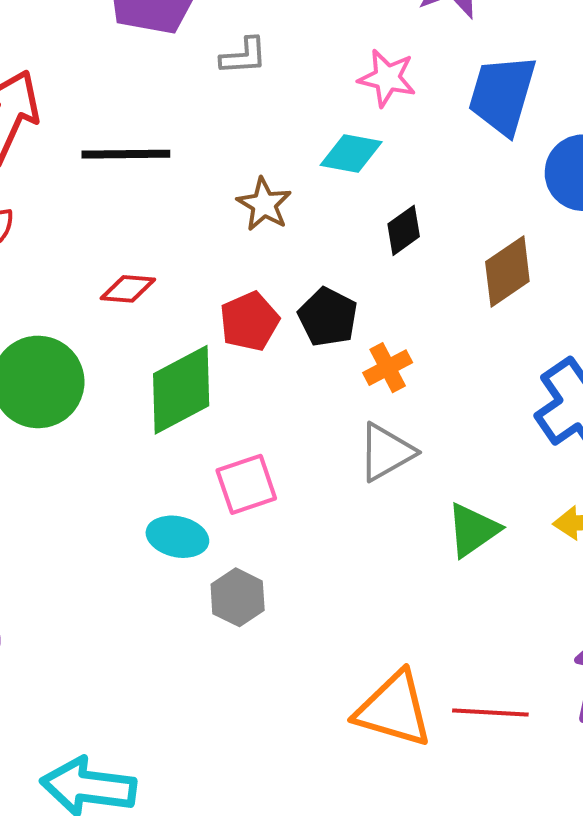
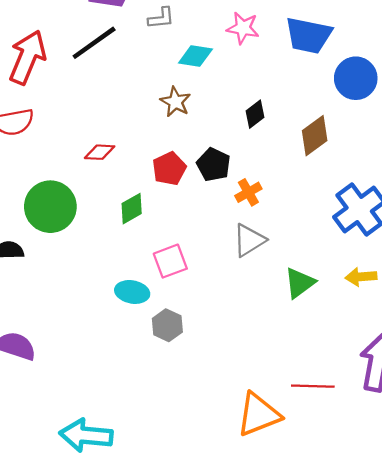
blue trapezoid: (502, 95) -> (309, 35), turned -93
cyan diamond: (351, 153) -> (195, 56), moved
black line: (126, 154) -> (94, 43), moved, turned -33
green diamond: (181, 390) -> (132, 209), size x0.6
orange triangle: (394, 709) -> (259, 415), moved, turned -36

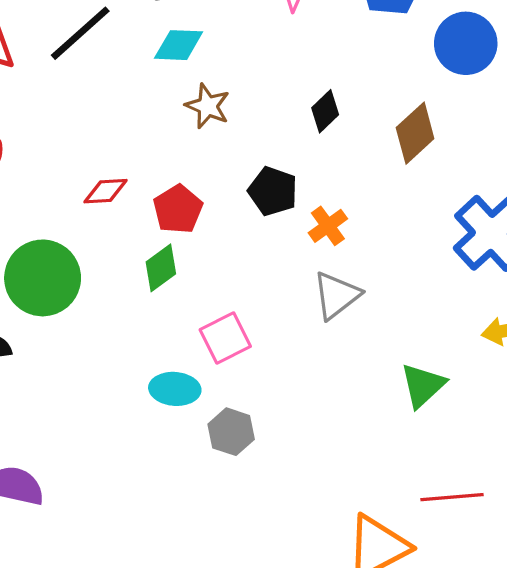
cyan diamond: (195, 56) -> (179, 45), moved
red pentagon: (169, 169) -> (178, 209), moved
green triangle: (300, 283) -> (423, 385), moved

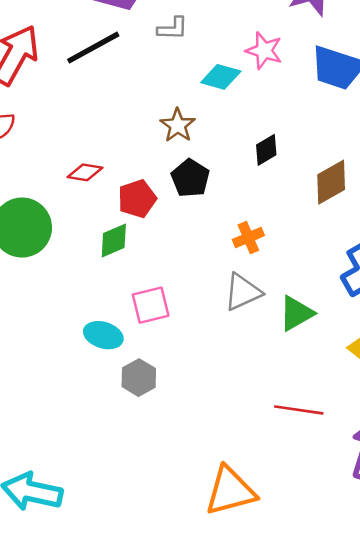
cyan diamond: (179, 45) -> (221, 77), moved
black pentagon: (273, 191) -> (190, 178), moved
green triangle: (423, 385) -> (296, 313), moved
red line: (452, 497) -> (299, 410), moved

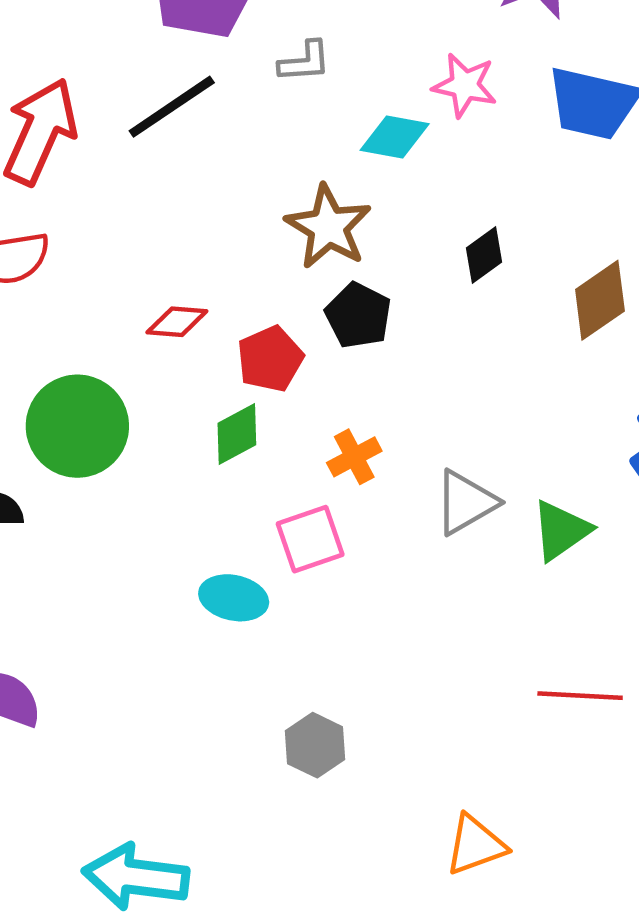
brown star: (178, 125) -> (328, 227), size x1.4
orange cross: (248, 238) -> (354, 457), moved
gray hexagon: (139, 378) -> (315, 745), moved
orange triangle: (230, 491) -> (475, 845), size x0.7

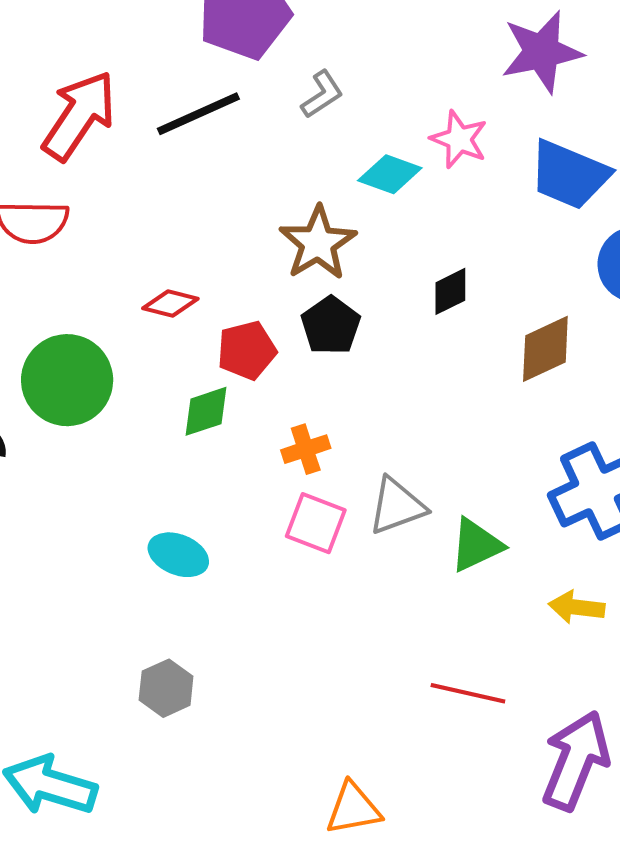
gray L-shape: (305, 62) -> (322, 94), turned -39
pink square: (310, 539) -> (316, 523), moved, turned 30
gray hexagon: (315, 745) -> (166, 688), moved

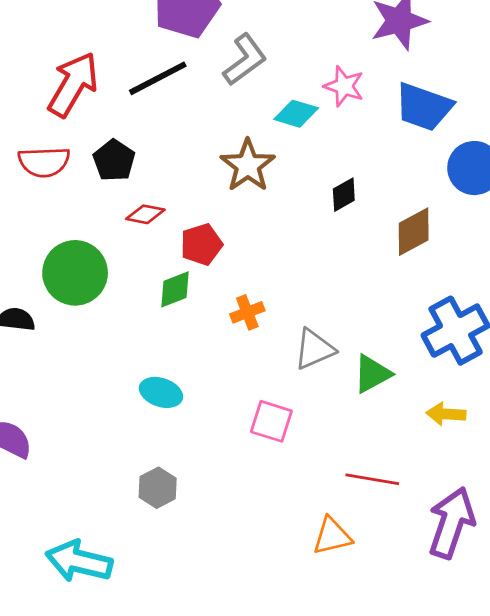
gray L-shape: (322, 94) -> (245, 60), size x1.5
black pentagon: (331, 325) -> (114, 160), moved
pink square: (316, 523) -> (271, 421), moved
orange triangle: (353, 809) -> (332, 536), moved

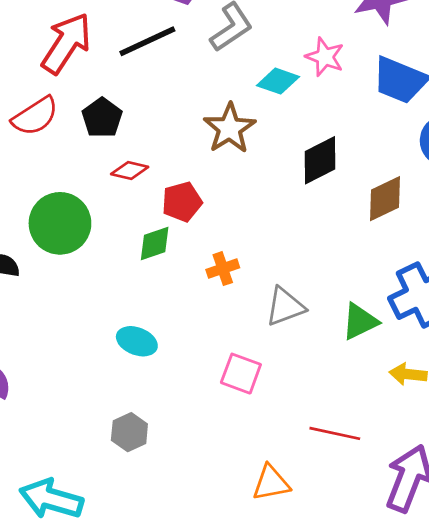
red semicircle: (44, 162) -> (35, 116), turned -33
black diamond: (344, 195) -> (320, 160), size x1.5
green triangle: (372, 374) -> (360, 322), moved
orange triangle: (332, 536) -> (271, 483), moved

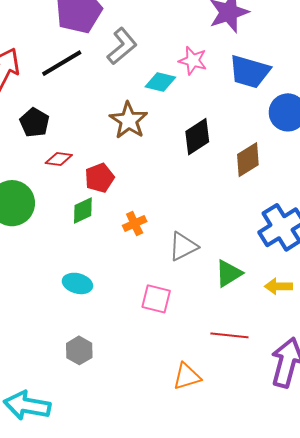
green triangle: (360, 322) -> (229, 273), moved

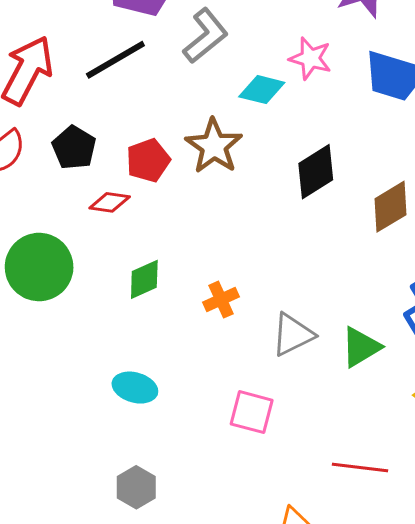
red pentagon: (99, 178) -> (148, 160), moved
green triangle: (229, 273) -> (361, 347), moved

